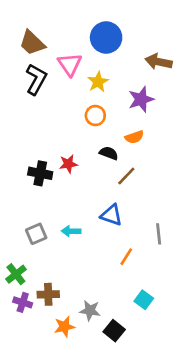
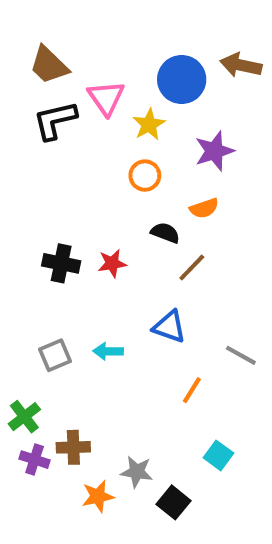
blue circle: (106, 38) -> (182, 79), moved
brown arrow: (159, 62) -> (241, 65), moved
black L-shape: (36, 79) -> (55, 120), turned -132
red star: (68, 164) -> (112, 263), moved
gray line: (159, 234) -> (241, 355), turned -55

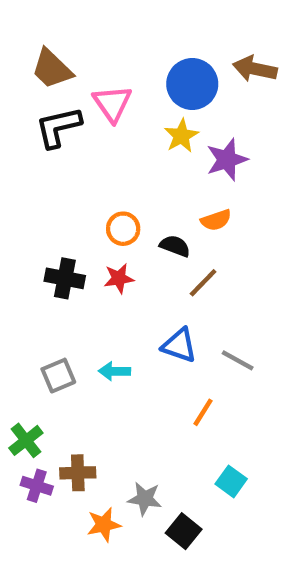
yellow star: (149, 124) -> (181, 136), moved
orange circle: (145, 176) -> (123, 229), moved
gray line: (241, 355) -> (238, 360), moved

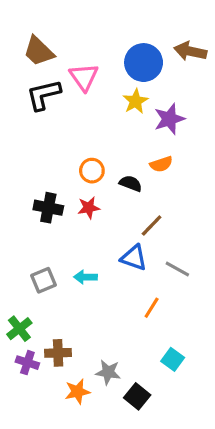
brown line: (203, 283) -> (152, 225), moved

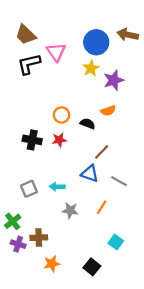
gray star: (108, 372) -> (70, 210), moved

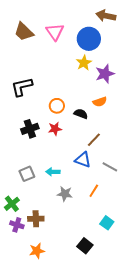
brown arrow: (128, 35) -> (106, 16), moved
pink triangle: (56, 52) -> (55, 32), moved
black L-shape: (29, 64) -> (22, 87), moved
black cross: (32, 140) -> (30, 129), turned -30
orange star: (52, 264) -> (37, 251), moved

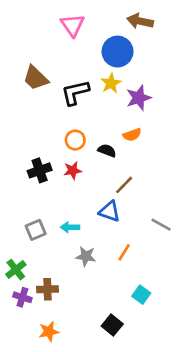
brown trapezoid: (24, 32) -> (36, 78), moved
pink triangle: (55, 32) -> (73, 25), moved
black L-shape: (22, 87) -> (75, 92), moved
gray line: (110, 167) -> (161, 225), moved

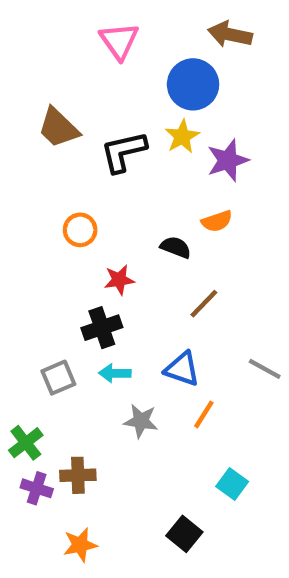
orange circle: (75, 140) -> (80, 230), moved
black cross: (40, 170) -> (102, 328), moved
blue triangle: (110, 211) -> (182, 369), moved

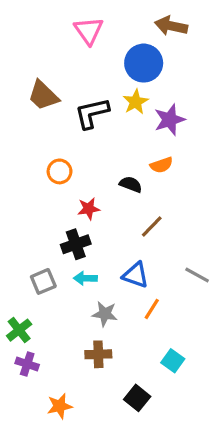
brown cross: (78, 475) -> (98, 354), moved

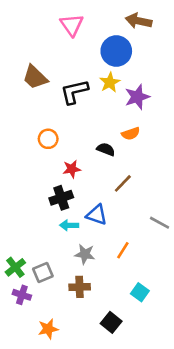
blue triangle: (136, 275) -> (97, 215), moved
gray square: (43, 281) -> (43, 273), moved

